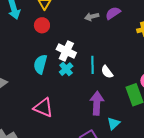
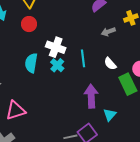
gray arrow: (92, 17) -> (108, 32), moved
white semicircle: (107, 72) -> (110, 64), moved
pink triangle: (43, 108) -> (16, 110), moved, turned -35

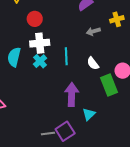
red circle: (29, 24) -> (35, 19), moved
white cross: (56, 47) -> (40, 43), turned -30

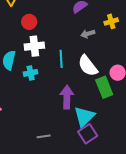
cyan cross: (40, 61) -> (31, 73), moved, turned 32
white semicircle: (93, 63) -> (88, 66), size x1.6
cyan triangle: (89, 114) -> (84, 117), size x1.6
purple square: (65, 131) -> (88, 134), moved

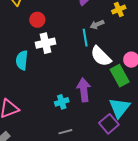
cyan line: (61, 59) -> (85, 38), moved
cyan cross: (31, 73) -> (62, 102), moved
cyan triangle: (84, 117) -> (119, 108), moved

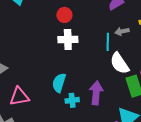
cyan semicircle: (22, 60) -> (59, 83), moved

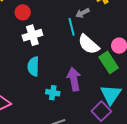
cyan semicircle: (59, 83) -> (33, 66), moved
cyan cross: (72, 100) -> (53, 93), turned 32

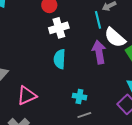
purple arrow: (74, 79) -> (99, 52), moved
cyan cross: (53, 93) -> (79, 97), moved

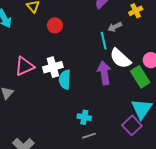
white cross: (59, 28) -> (53, 67), moved
pink triangle: (27, 95) -> (24, 66), moved

